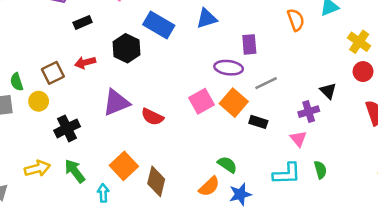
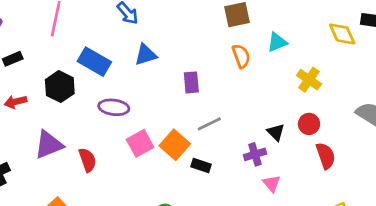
purple ellipse: (229, 68) -> (114, 107), moved
red circle: (363, 72) -> (309, 124), moved
red semicircle: (152, 117) -> (87, 160), turned -135
pink triangle: (298, 139) -> (272, 183), moved

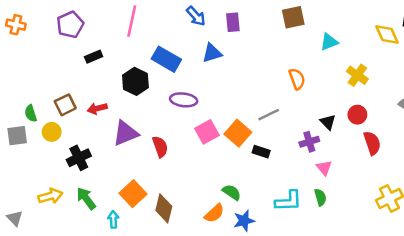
orange semicircle: (241, 56) -> (297, 79), moved
purple rectangle: (191, 82) -> (233, 22), moved
red arrow: (15, 102) -> (97, 108), moved

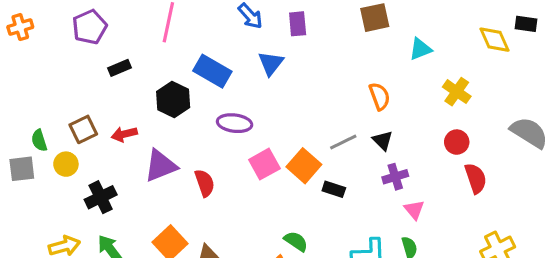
orange cross: (16, 25) -> (20, 27), turned -30
blue triangle: (212, 53) -> (271, 63), turned -35
black triangle: (328, 122) -> (383, 140), moved

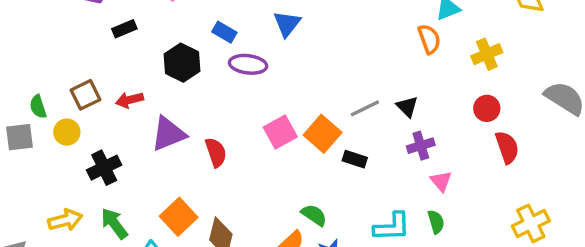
blue rectangle: (212, 71) -> (224, 32), size x0.6
yellow cross: (457, 92) -> (487, 54), turned 32
orange semicircle: (379, 96) -> (429, 39), moved
purple ellipse: (235, 123) -> (248, 64), moved

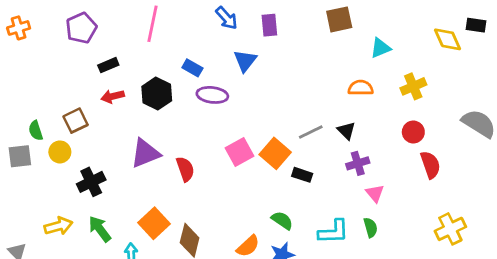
orange semicircle: (429, 39) -> (361, 88), moved, turned -70
red arrow: (130, 100) -> (113, 96), moved
green semicircle: (314, 215) -> (282, 220), moved

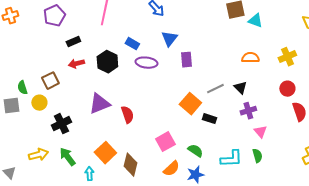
purple rectangle: (269, 25) -> (186, 60), moved
cyan triangle: (381, 48) -> (255, 21), moved, turned 42
pink square: (239, 152) -> (165, 142), moved

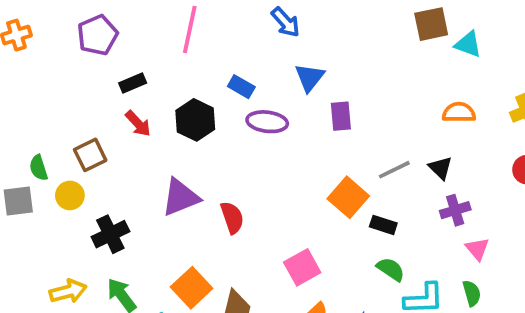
red arrow: (76, 64) -> (138, 124), turned -119
green semicircle: (195, 151) -> (391, 269), moved

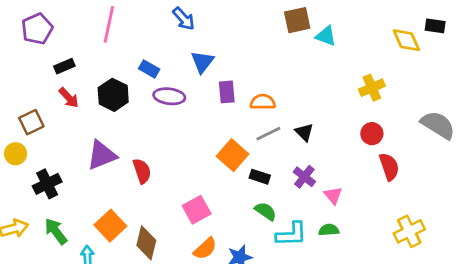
orange semicircle: (459, 113) -> (263, 102), moved
purple cross: (455, 210) -> (304, 177), moved, turned -35
green semicircle: (472, 293) -> (329, 230), turned -78

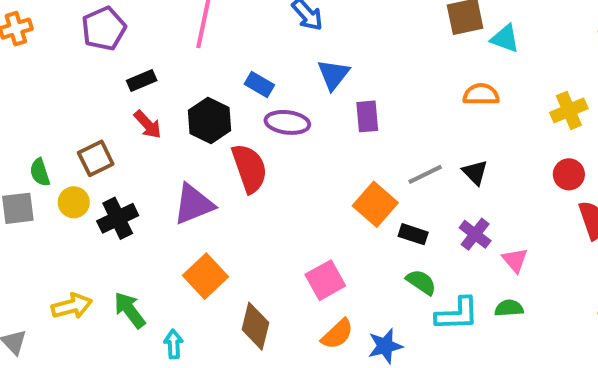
orange semicircle: (263, 102) -> (481, 94), moved
red semicircle: (142, 171) -> (249, 168), moved, size x1.4
black cross: (47, 184) -> (118, 218), moved
orange square: (110, 226) -> (206, 276), moved

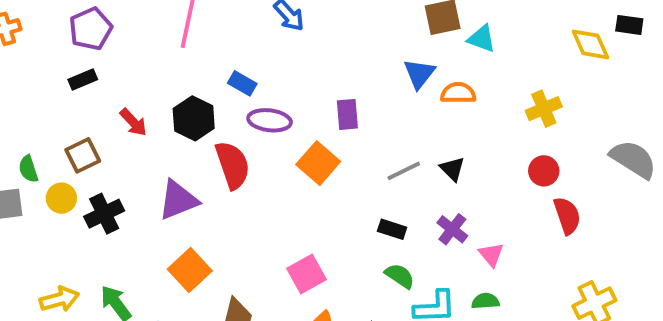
blue triangle: (333, 75) -> (419, 74), moved
black rectangle: (142, 81) -> (83, 79), moved
orange square: (375, 204) -> (318, 163), moved

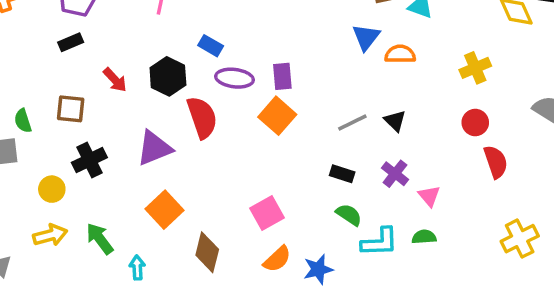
purple rectangle: (347, 114) -> (282, 76), moved
brown square: (83, 155) -> (71, 109), turned 32
yellow circle: (61, 198) -> (52, 189), moved

